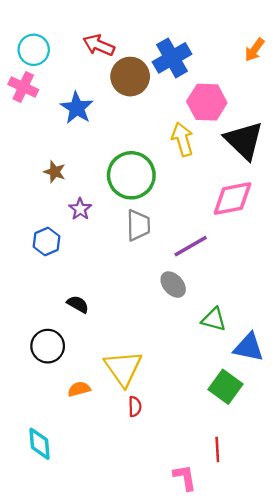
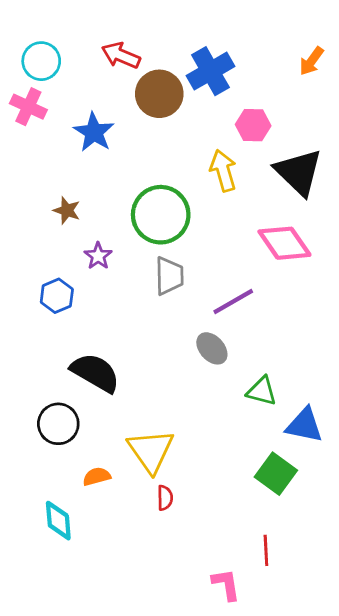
pink hexagon: (207, 102) -> (253, 125), size x0.7
pink diamond: (232, 199) -> (284, 243), turned 66
black semicircle: (78, 304) -> (95, 373), size x1.8
cyan diamond: (40, 444) -> (58, 521), moved

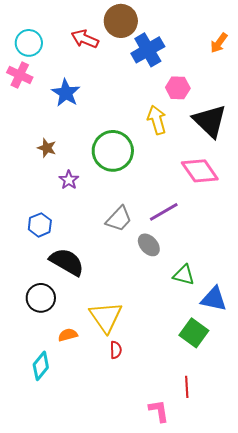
brown circle: (159, 94) -> (121, 21), moved
gray trapezoid: (169, 276) -> (119, 219), moved, turned 44
blue hexagon: (57, 296) -> (40, 225), moved
cyan diamond: (58, 521) -> (41, 366), turned 44

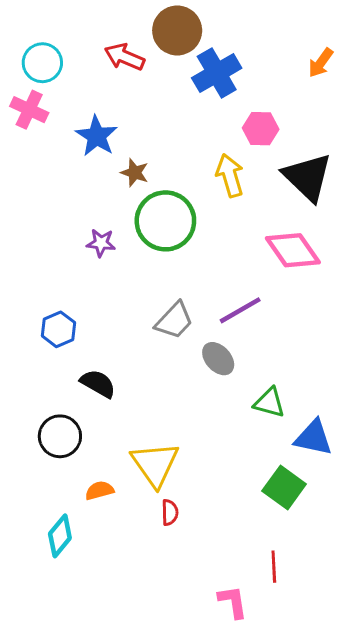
brown star: (47, 148) -> (135, 173), moved
purple star: (69, 180) -> (101, 243), moved, turned -30
black semicircle: (67, 262) -> (98, 384), size x0.7

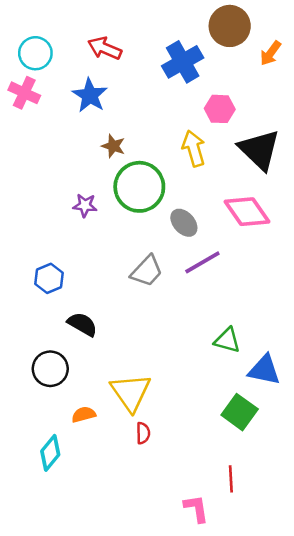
brown circle: (177, 30) -> (230, 26), moved
blue star: (97, 136) -> (90, 95), moved
gray ellipse: (218, 359) -> (184, 223), moved

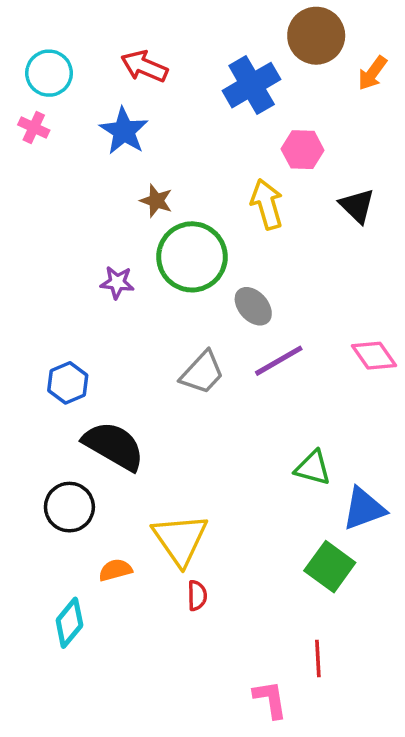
pink cross: (24, 93) -> (34, 128), size x0.7
black triangle: (259, 150) -> (357, 206), size x0.6
pink diamond: (247, 212) -> (374, 356), moved, size x0.7
black semicircle: (82, 324) -> (114, 446), size x1.5
blue triangle: (264, 370) -> (364, 509), turned -32

